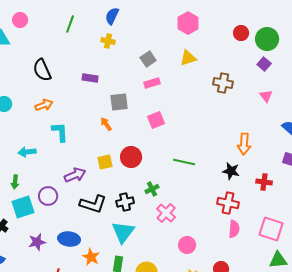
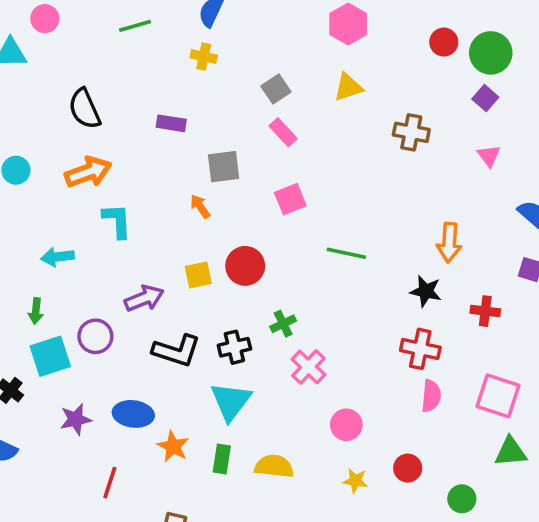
green line: (70, 24) -> (135, 26), turned 54
pink rectangle: (152, 83) -> (283, 132), turned 63
orange arrow: (44, 105) -> (88, 172), size x1.4
green line: (184, 162) -> (346, 253), moved

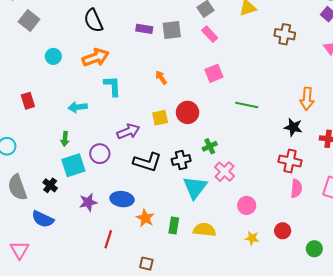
gray square: (224, 167) -> (172, 30), moved
cyan triangle: (231, 401) -> (195, 187), moved

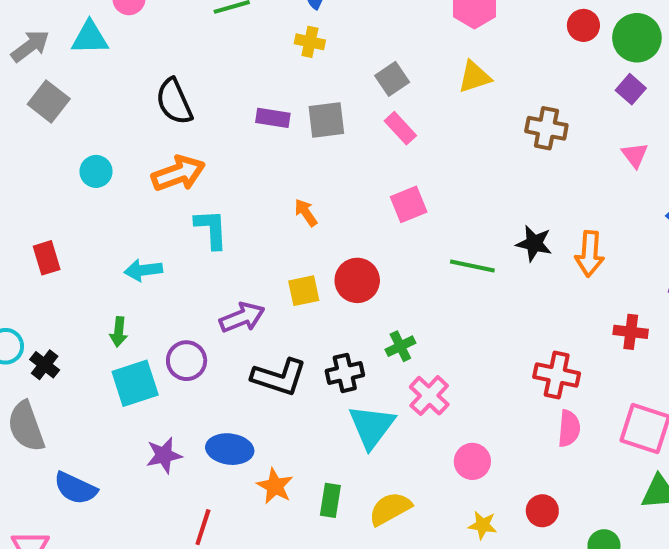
black star: (293, 127) -> (534, 243), moved
black cross: (50, 185) -> (45, 365), moved
yellow semicircle: (204, 230) -> (390, 509), turned -35

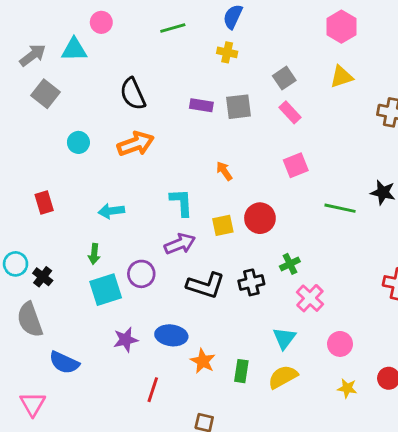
cyan L-shape: (211, 229) -> (181, 202), moved
cyan triangle: (372, 426) -> (284, 338), moved, size x0.7

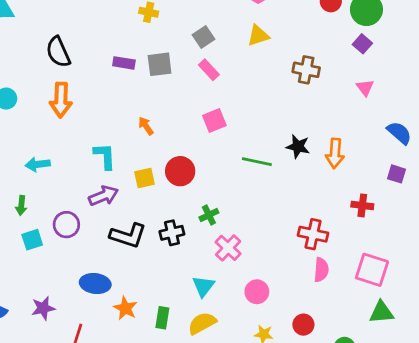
orange arrow: (136, 144) -> (61, 100), turned 112
cyan square: (106, 290) -> (32, 240), size x0.7
purple star: (126, 340) -> (43, 308), moved

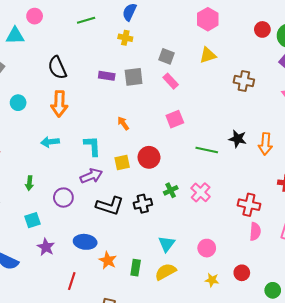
gray square: (203, 37) -> (167, 56), turned -35
cyan arrow: (38, 164) -> (50, 142), moved
cyan square: (32, 240) -> (33, 220), moved
pink cross: (228, 248) -> (201, 192), moved
purple star: (43, 308) -> (46, 247), moved, turned -30

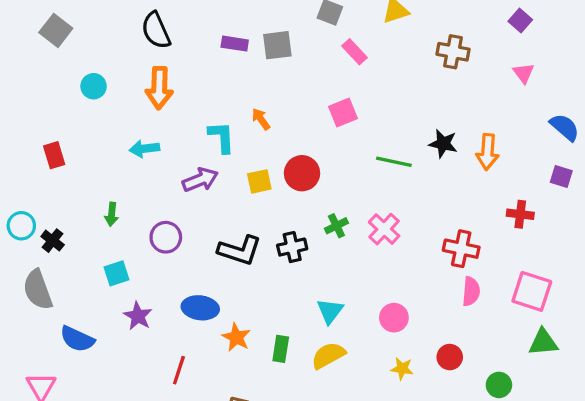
pink rectangle: (171, 81) -> (355, 52), moved
cyan L-shape: (92, 146) -> (222, 137), moved
purple arrow: (91, 176) -> (200, 180), moved

